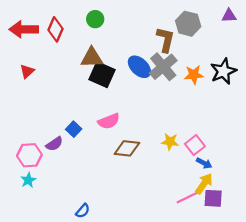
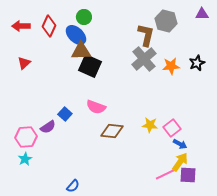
red arrow: (24, 29) -> (21, 26), size x0.7
blue ellipse: (139, 67) -> (76, 35), moved
black star: (223, 71) -> (197, 63), size x0.7
pink semicircle: (109, 121) -> (96, 107), turned 42

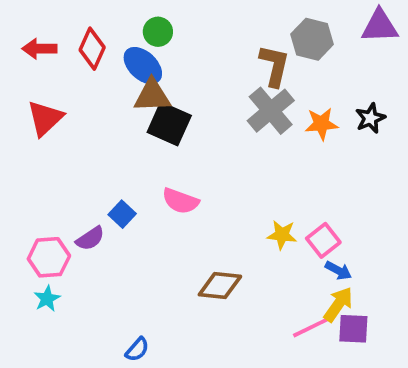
purple triangle: (202, 14) -> (380, 26), size x1.5
red triangle: (24, 63) -> (45, 118), size x1.5
brown diamond: (112, 131) -> (220, 286), moved

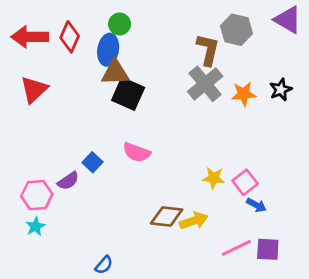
purple triangle: (380, 26) -> (288, 20), turned 32
red arrow: (39, 49) -> (30, 37), size x1.4
blue ellipse: (143, 66) -> (108, 50), turned 56
yellow arrow: (338, 304) -> (194, 221), moved, turned 36

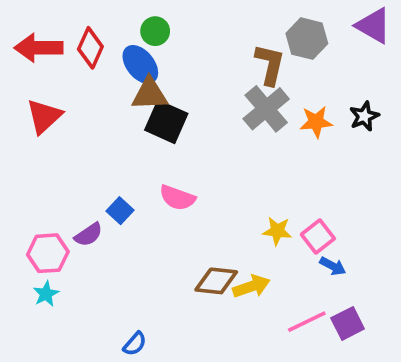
blue ellipse: (108, 50) -> (140, 64), turned -48
purple square: (268, 249) -> (348, 323), turned -30

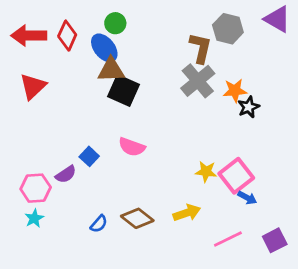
black star: (364, 116) -> (249, 107), moved
pink square: (318, 237) -> (236, 176), size x1.4
brown diamond: (216, 281) -> (137, 218), moved, turned 32
purple square: (348, 323) -> (275, 240), moved
blue semicircle: (135, 344) -> (99, 224), moved

